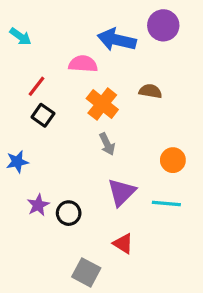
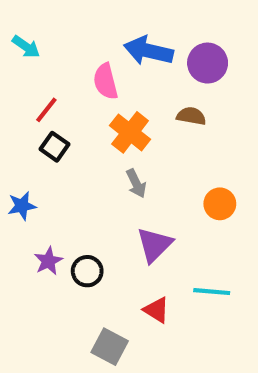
purple circle: (163, 25) -> (208, 63), moved
pink semicircle: (83, 64) -> (106, 81), turned -108
cyan line: (166, 203) -> (212, 292), moved

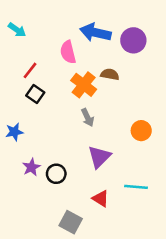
brown semicircle: (191, 116) -> (110, 74), moved

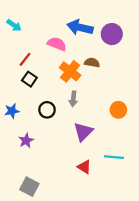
pink semicircle: (68, 52) -> (57, 44), turned 126
gray arrow: (88, 118) -> (73, 99), turned 32
black circle: (56, 174) -> (47, 110), moved
gray square: (71, 222) -> (29, 187), moved

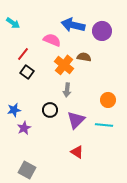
black circle: (47, 110) -> (50, 110), moved
blue star: (12, 111) -> (14, 110), moved
cyan line: (114, 157) -> (104, 125), moved

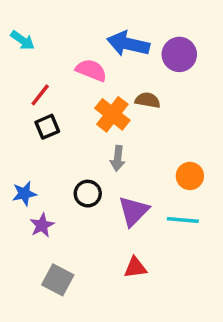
black square: (27, 72) -> (47, 127), turned 32
red triangle: (77, 152) -> (135, 268), turned -40
gray square: (27, 170) -> (58, 280), moved

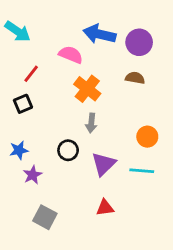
cyan arrow: (23, 40) -> (17, 31), size x1.4
brown semicircle: (148, 100) -> (135, 78), moved
black square: (47, 127) -> (23, 104), moved

